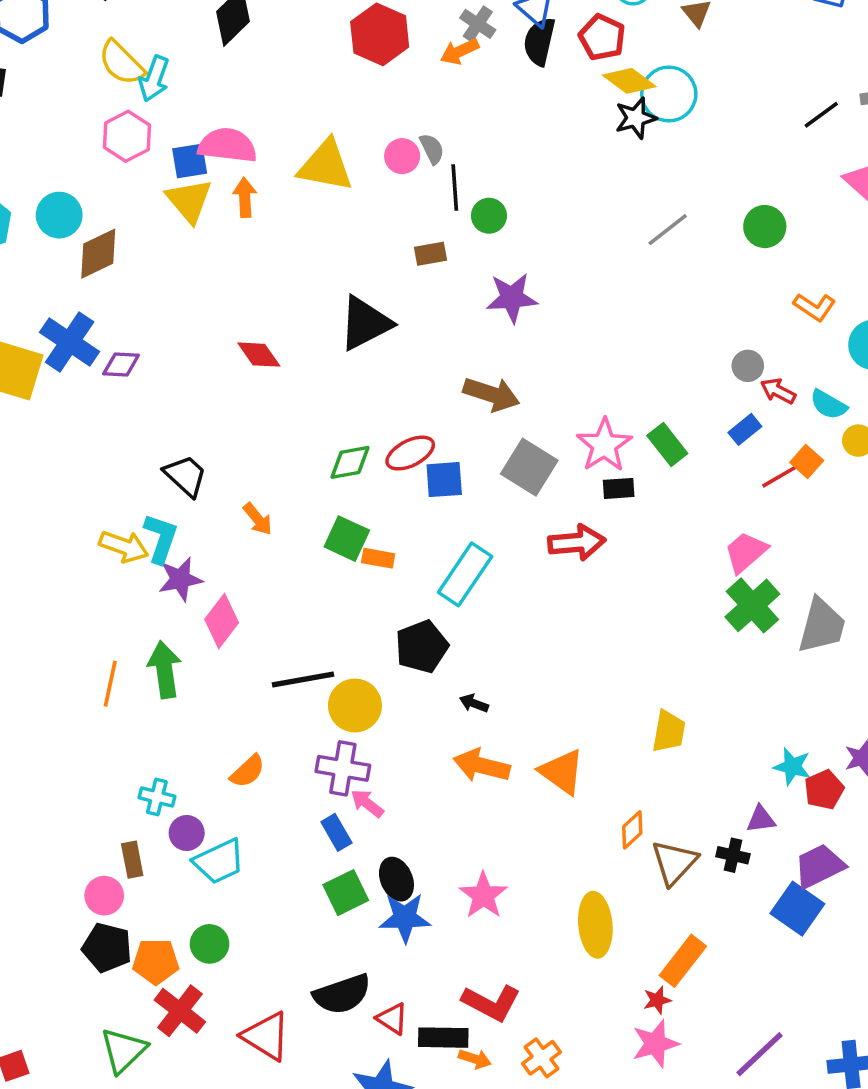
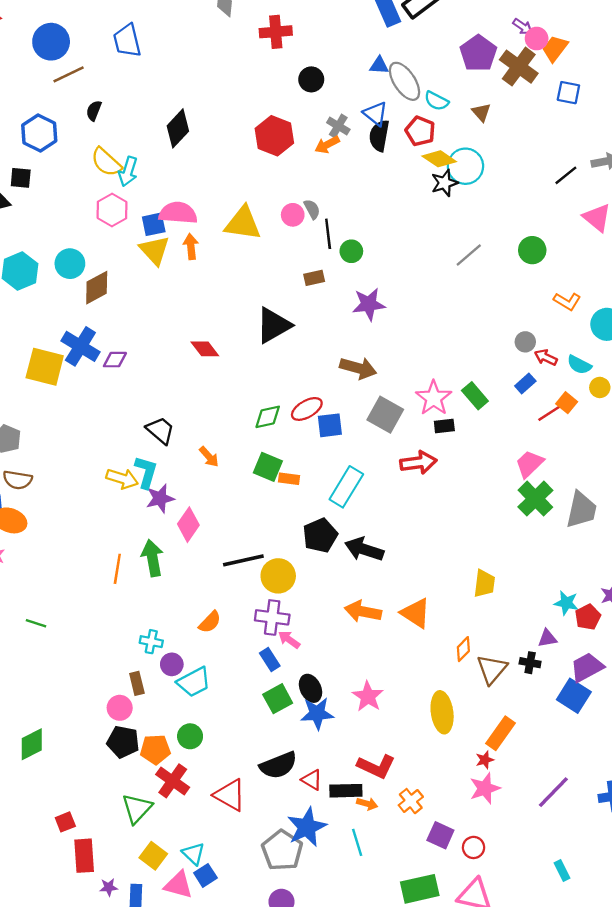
black arrow: (474, 703) -> (364, 549), moved, size x2.0

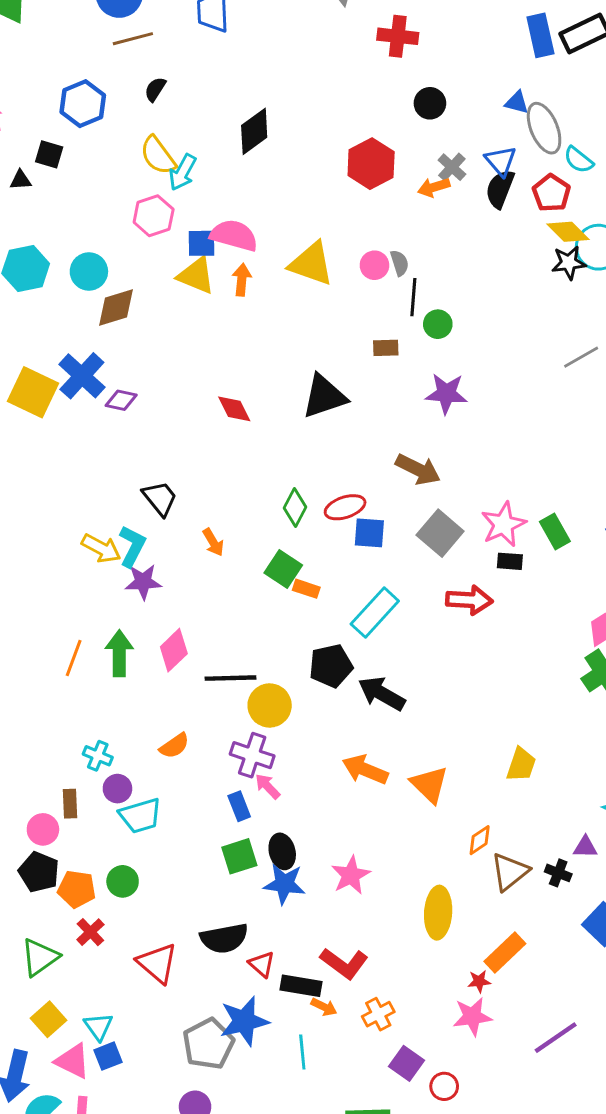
yellow triangle: (155, 250) -> (196, 276), turned -36
green diamond: (268, 417) -> (295, 508), turned -60
pink diamond: (188, 525) -> (174, 650), moved
red cross: (173, 781) -> (90, 932), size x0.7

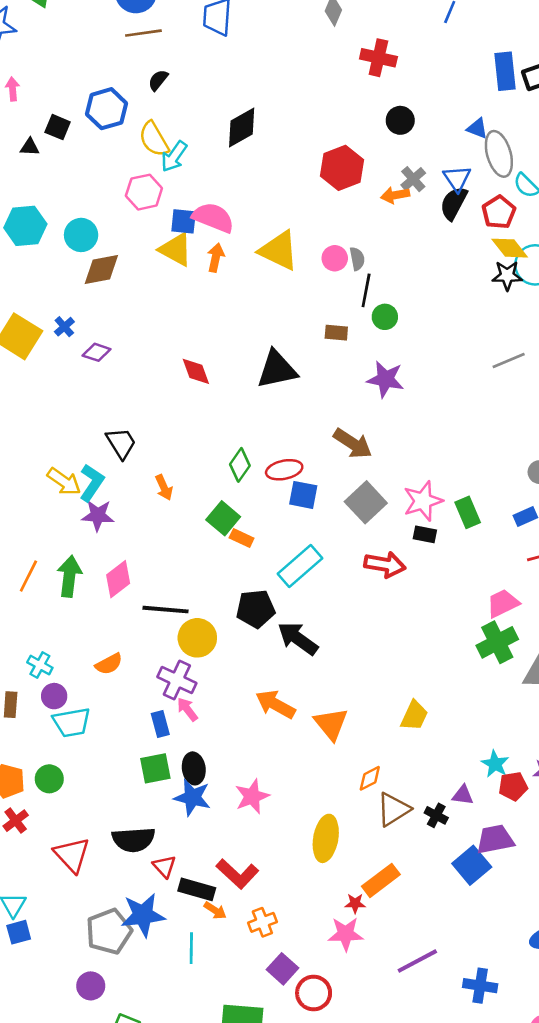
blue hexagon: (83, 104) -> (107, 109), moved
blue cross: (82, 376) -> (64, 327), size x0.5
red circle: (444, 1086) -> (314, 993), size x1.4

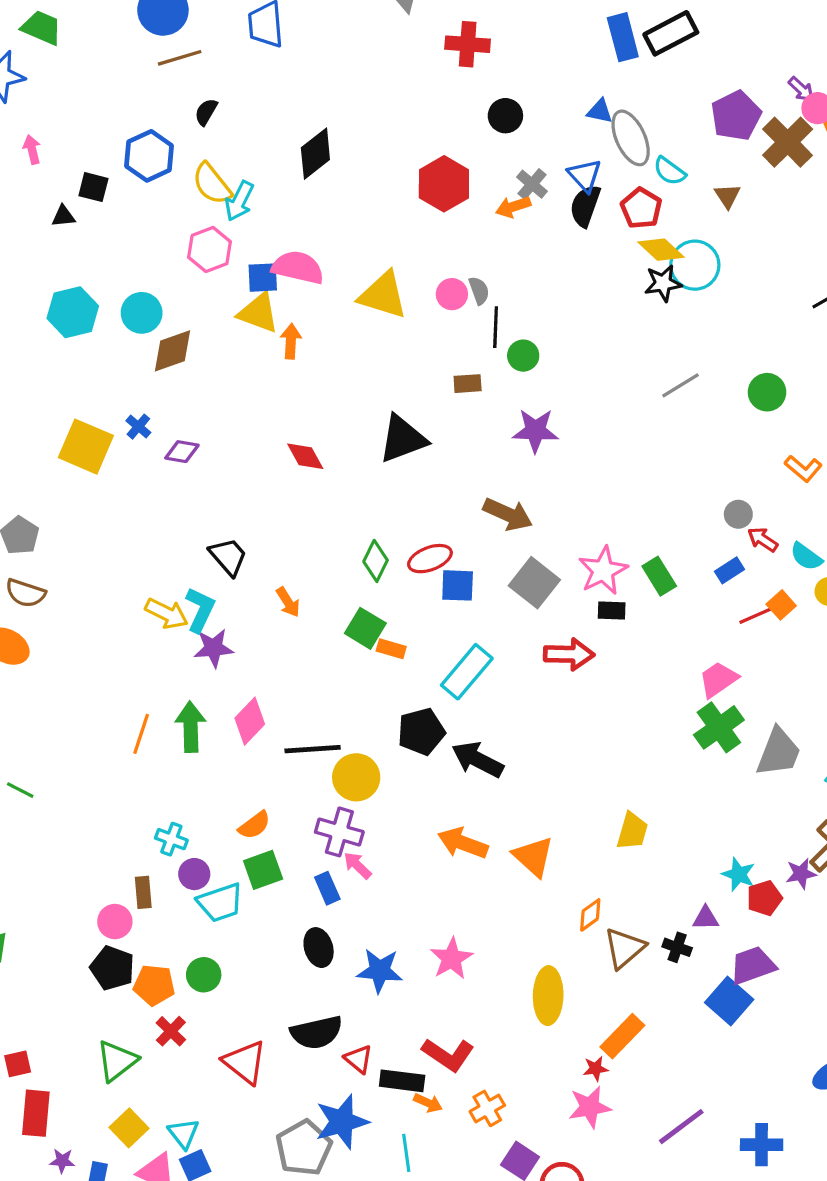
orange arrow: (216, 258) -> (291, 341), moved
green square: (155, 768) -> (263, 870), moved
black ellipse: (194, 768) -> (319, 948), moved

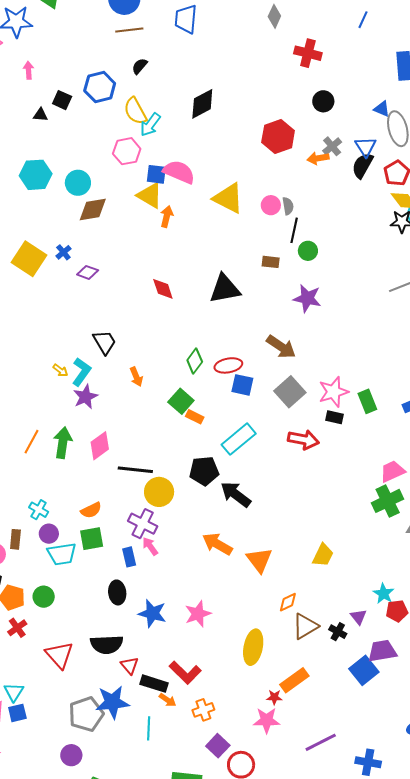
yellow arrow: (167, 613) -> (60, 370), size x0.6
purple star: (214, 648) -> (85, 397), turned -30
purple triangle: (706, 918) -> (358, 617), turned 42

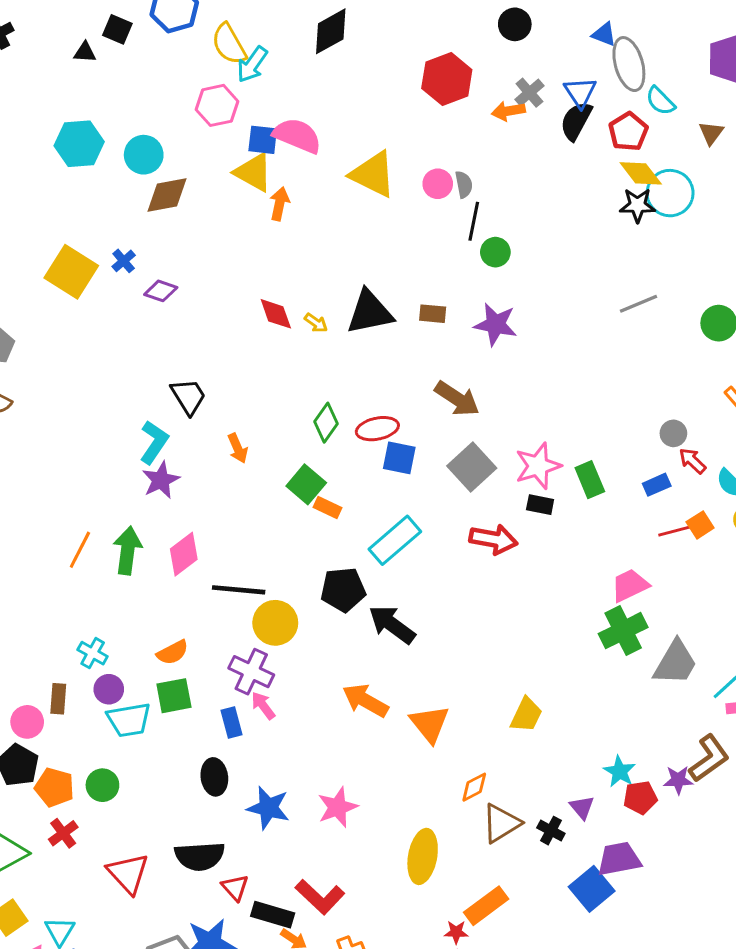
brown rectangle: (271, 262) -> (433, 314), moved
yellow arrow: (60, 370) -> (316, 323), moved

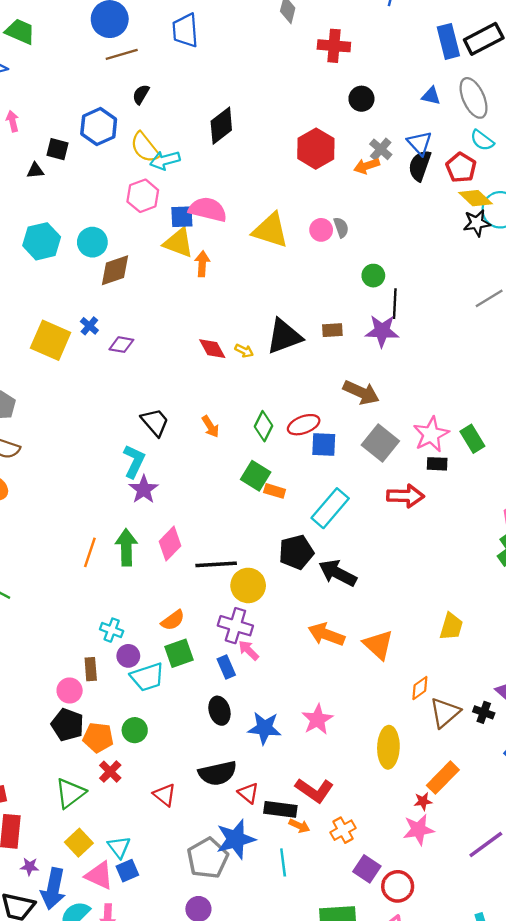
cyan arrow: (252, 64) -> (165, 160), turned 48
gray ellipse: (629, 64) -> (474, 98), moved
black line: (474, 221) -> (395, 304), moved
orange arrow: (238, 448) -> (210, 426), moved
red triangle: (128, 873) -> (165, 795), size x0.7

